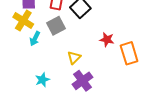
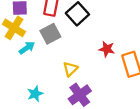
cyan arrow: (35, 38) -> (27, 48), turned -152

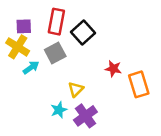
cyan star: (35, 94) -> (59, 110), moved

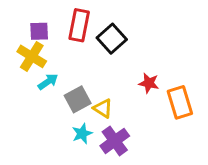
gray square: (55, 53) -> (78, 99), moved
yellow triangle: (76, 89) -> (103, 108), turned -42

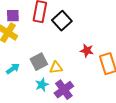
cyan arrow: (48, 82) -> (13, 69), moved
yellow triangle: (103, 108) -> (56, 68), turned -40

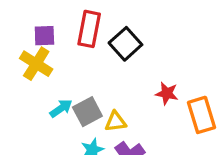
cyan arrow: (13, 69) -> (61, 108), moved

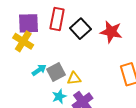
purple square: (44, 36) -> (28, 23), size x1.5
red star: (167, 93) -> (111, 32), moved, size x1.5

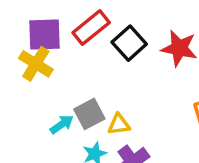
red rectangle: (57, 19) -> (91, 28), turned 40
cyan arrow: (39, 70) -> (62, 124), moved

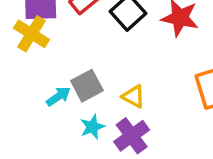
yellow triangle: (119, 124) -> (133, 96), moved, turned 35

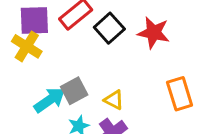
cyan arrow: (58, 96) -> (50, 100), size x1.5

